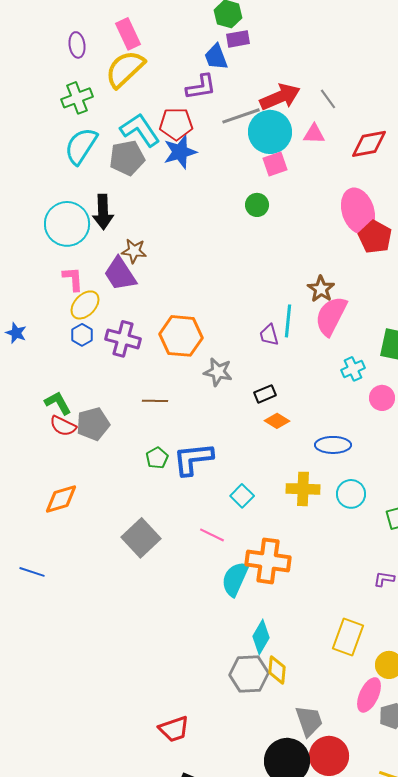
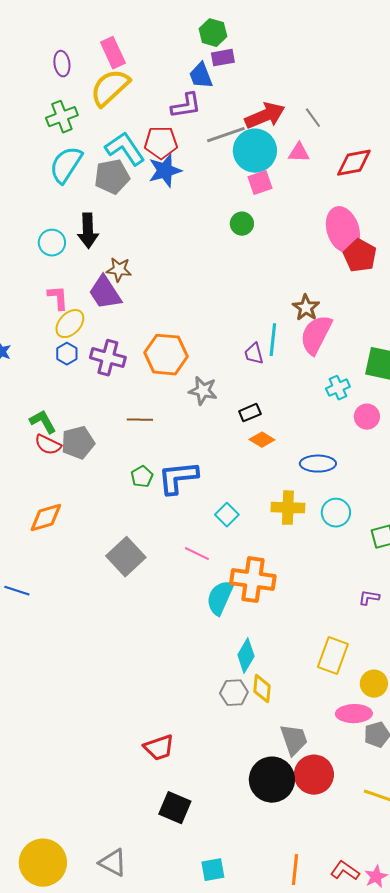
cyan circle: (67, 224) -> (52, 243), size x0.6
gray hexagon: (249, 674) -> (234, 693), size x0.7
pink ellipse: (369, 695) -> (354, 714), turned 64

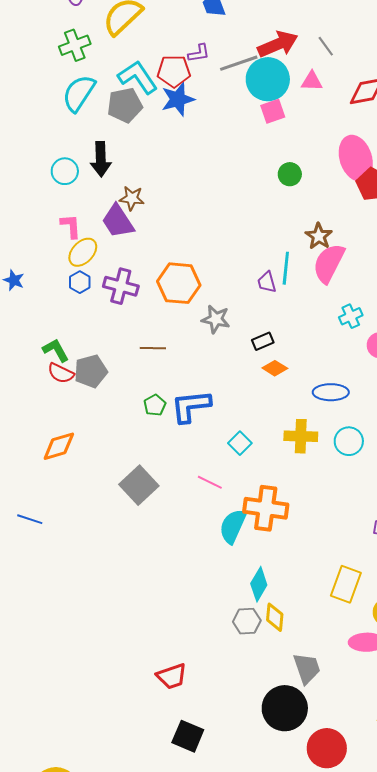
purple L-shape: (186, 106) -> (199, 53), moved, size x0.7
green circle: (242, 224) -> (290, 174), moved
red circle: (314, 775) -> (327, 748), moved

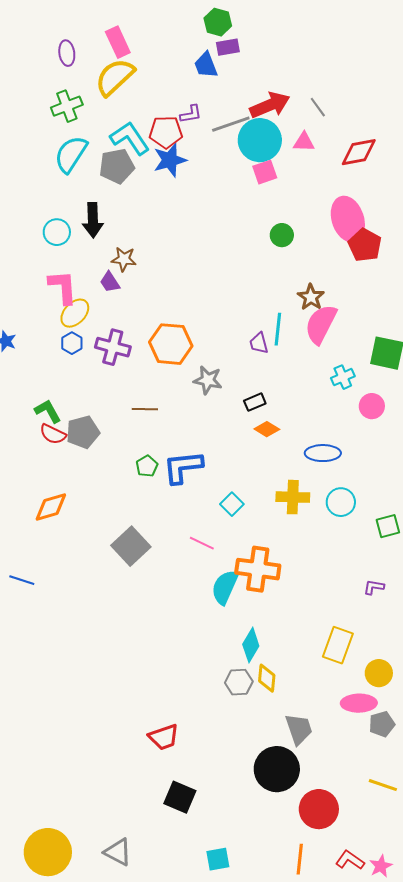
purple trapezoid: (118, 221) -> (110, 282), size x0.6
pink L-shape: (71, 226) -> (63, 287), size x1.4

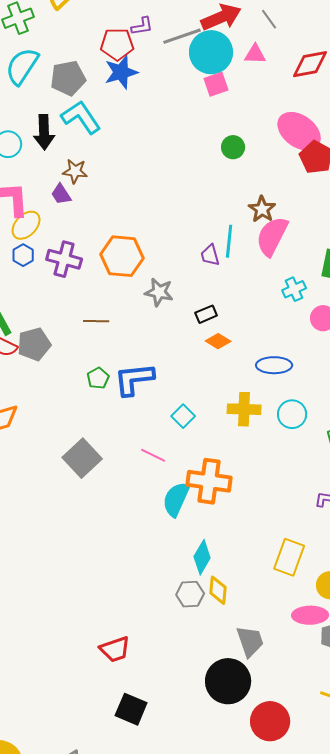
cyan L-shape: (130, 138) -> (81, 117), moved
pink ellipse: (348, 219) -> (299, 131), turned -36

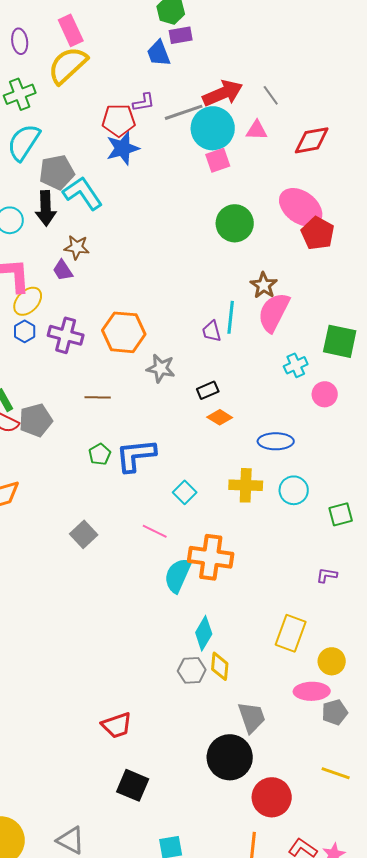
gray pentagon: (68, 78) -> (57, 172), moved
green circle: (233, 147) -> (235, 223), size x1.6
gray square: (82, 458) -> (84, 534), size x0.7

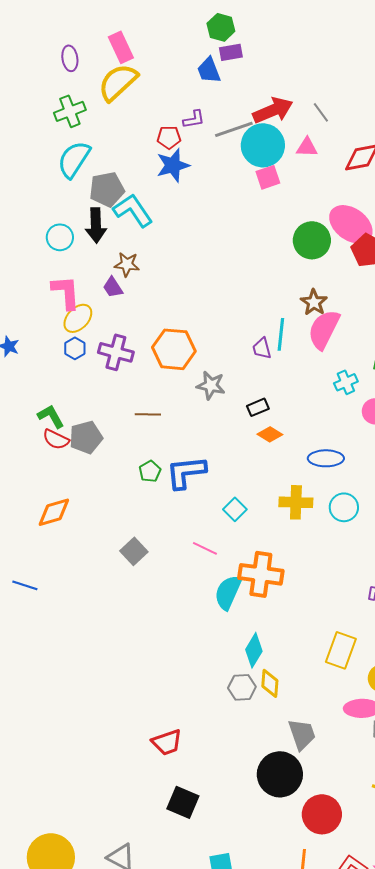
red pentagon: (119, 120) -> (169, 137), size x0.7
green circle: (235, 223) -> (312, 240), moved

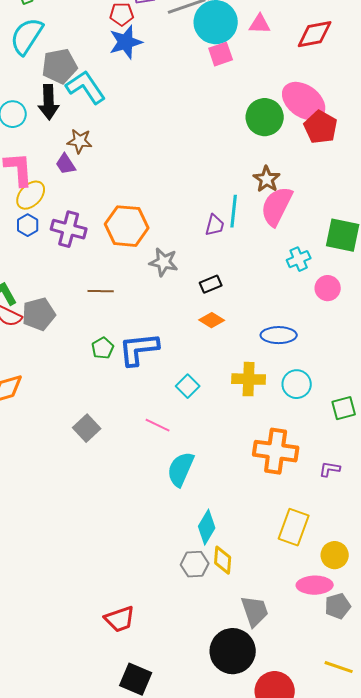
purple trapezoid: (262, 348) -> (215, 225), turned -150
orange diamond: (270, 434) -> (212, 320), moved
orange cross: (261, 574) -> (276, 451), moved

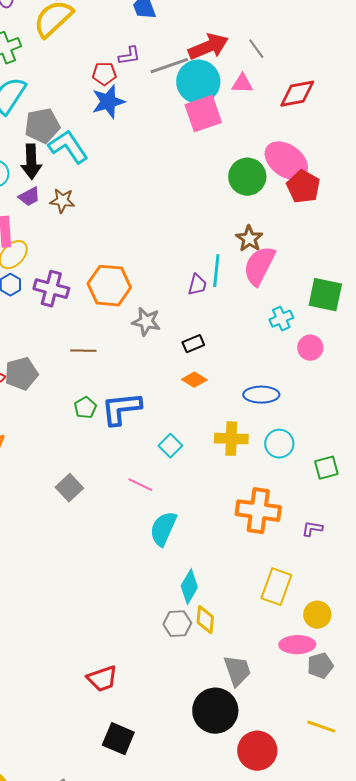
pink square: (221, 54) -> (203, 114), size x1.5
purple trapezoid: (66, 164) -> (29, 197), moved, turned -85

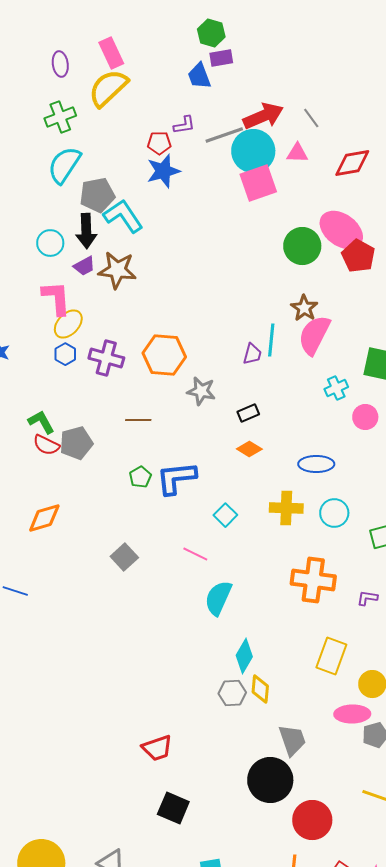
brown star: (62, 201) -> (117, 270), size x1.5

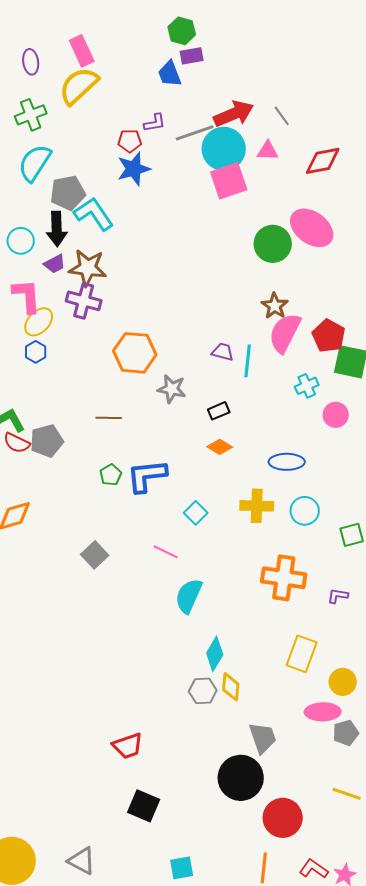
red pentagon: (358, 256) -> (329, 336), moved
cyan line: (271, 340) -> (248, 361), moved
purple trapezoid: (252, 354) -> (223, 352), turned -90
purple cross: (106, 358) -> (84, 301), moved

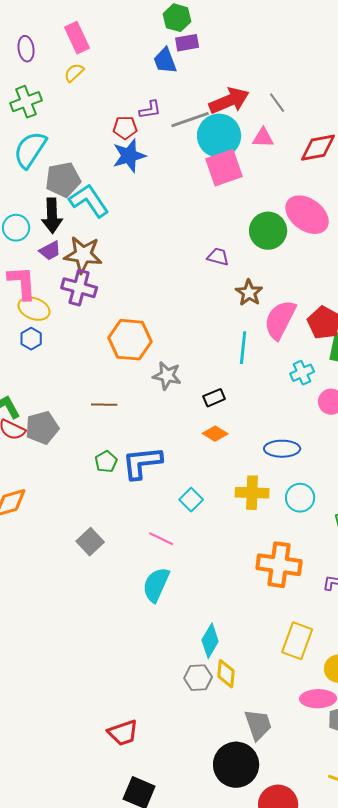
yellow semicircle: (79, 86) -> (74, 73), size x0.5
brown star: (275, 306) -> (249, 293), moved
yellow ellipse: (39, 322) -> (34, 309), turned 68
purple trapezoid: (223, 352) -> (218, 257), moved
cyan semicircle: (189, 596) -> (156, 585), moved

